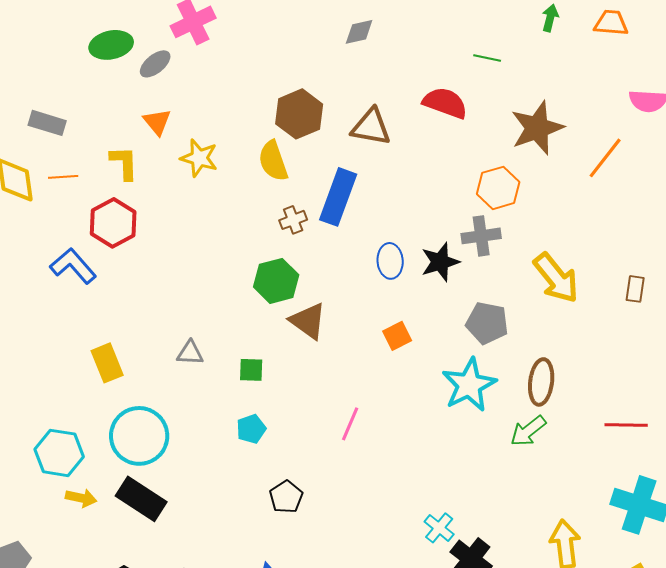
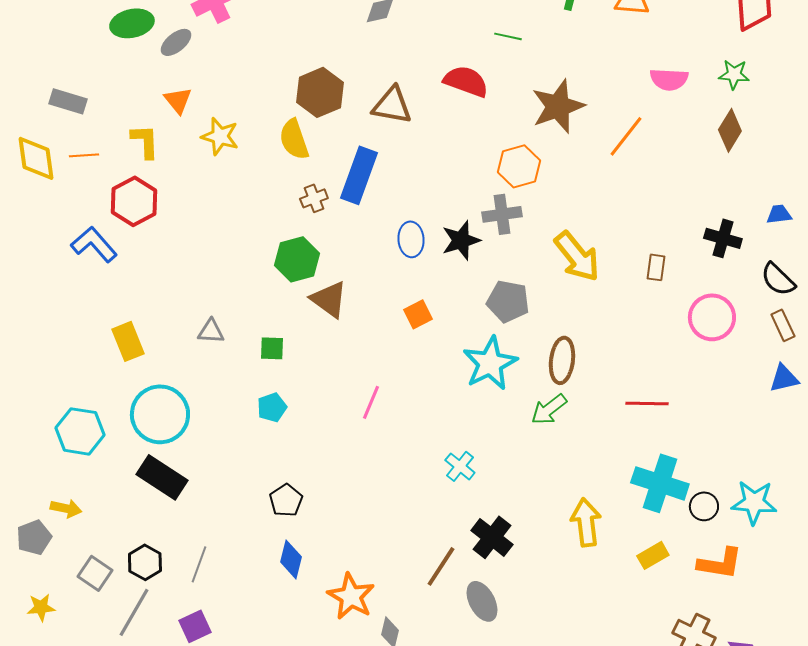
black pentagon: (286, 497) -> (286, 500), moved
yellow arrow: (81, 498) -> (66, 508), moved
cyan cross: (439, 528) -> (460, 466), moved

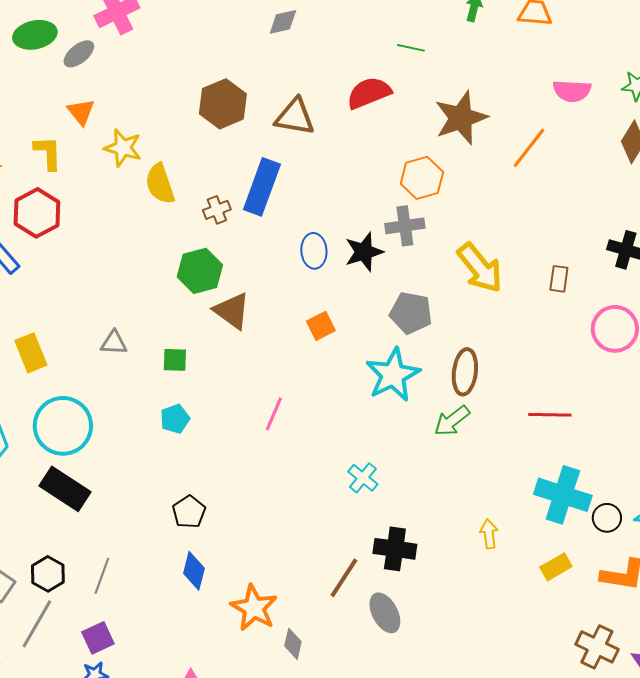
red semicircle: (466, 81) -> (369, 93), turned -42
yellow semicircle: (294, 139) -> (160, 184), moved
yellow arrow: (586, 522) -> (489, 534), size x0.6
black cross: (492, 537) -> (395, 549), turned -30

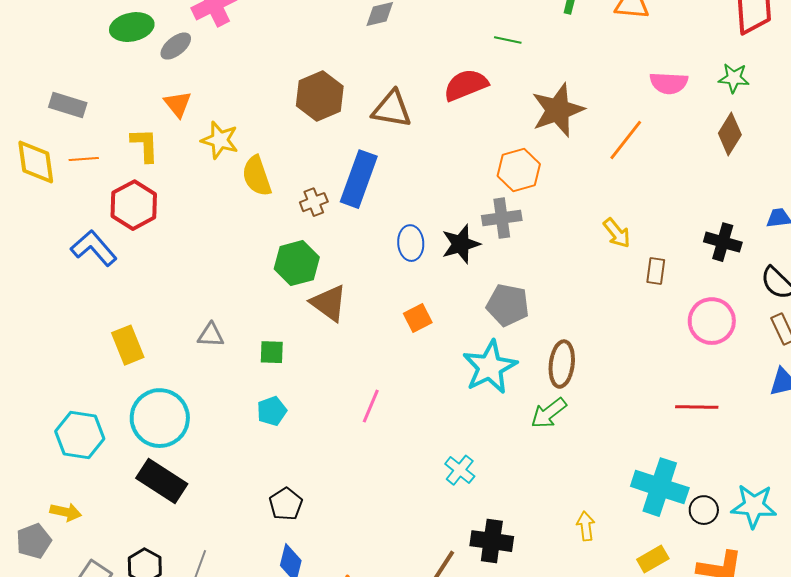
yellow arrow: (480, 268) -> (617, 233), moved, size x0.6
red line: (550, 415) -> (697, 407), moved

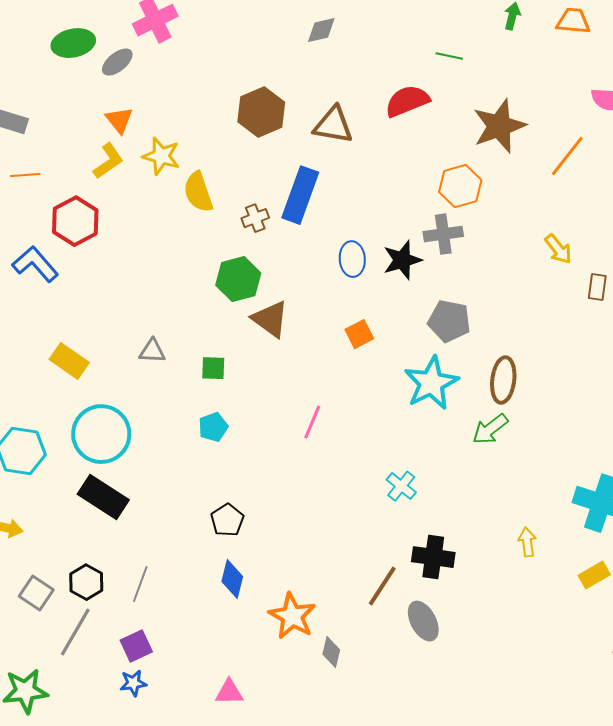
yellow L-shape: (145, 145) -> (108, 161), moved, turned 57
yellow rectangle: (128, 345) -> (69, 361), turned -33

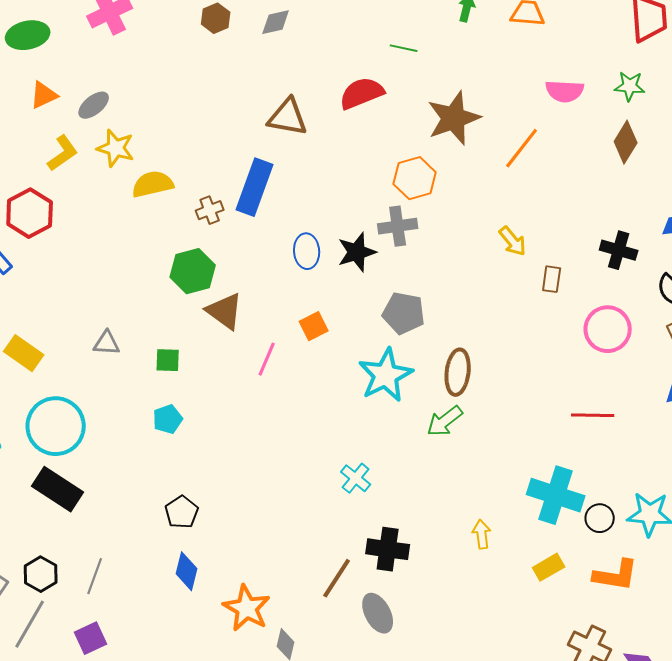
gray ellipse: (117, 62) -> (94, 105), moved
brown hexagon: (261, 112) -> (216, 18), moved, size x0.6
orange triangle: (119, 120) -> (44, 95), moved, turned 44
yellow semicircle: (198, 192) -> (153, 184), turned 96
pink line: (312, 422) -> (267, 359), moved

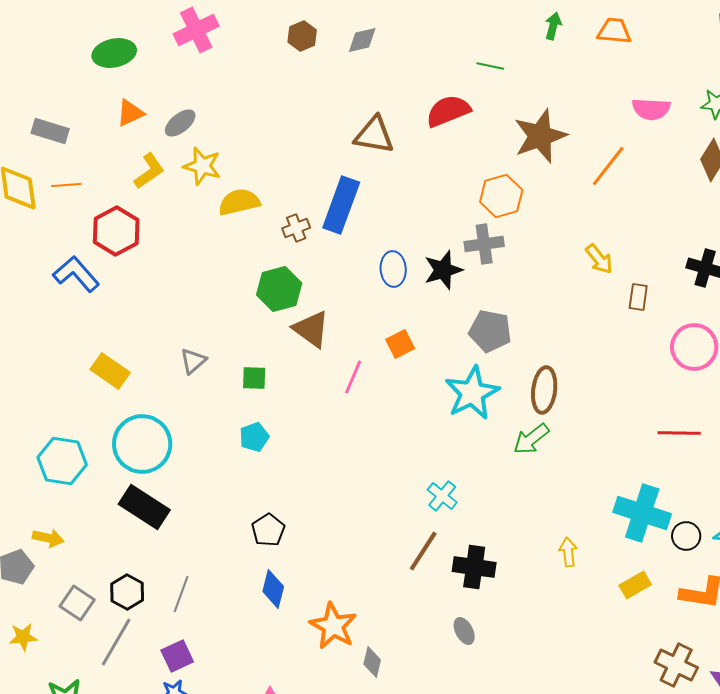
gray triangle: (107, 343) -> (193, 361), turned -44
brown line: (337, 578) -> (423, 551), moved
gray ellipse: (378, 613) -> (464, 631), size x0.7

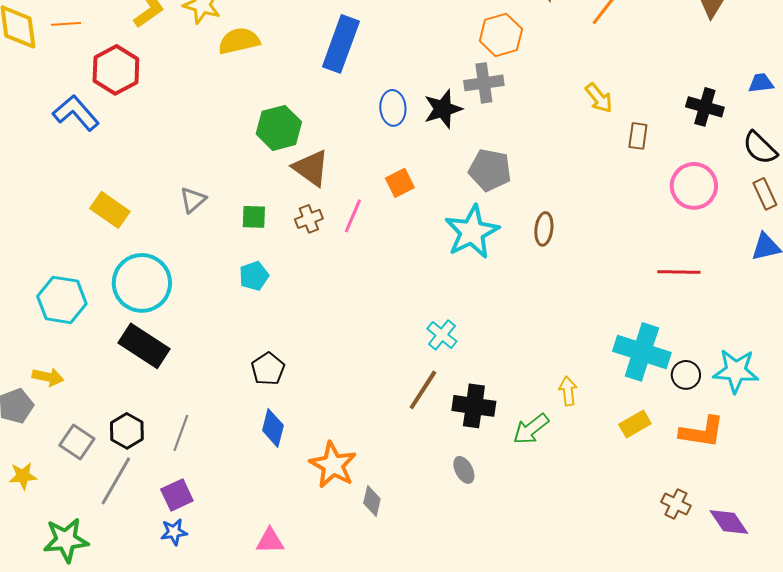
brown cross: (296, 228) -> (309, 219), moved
brown ellipse: (544, 390) -> (544, 229), size x0.7
green arrow: (531, 439) -> (531, 429), moved
brown cross: (676, 665) -> (676, 504), size x0.7

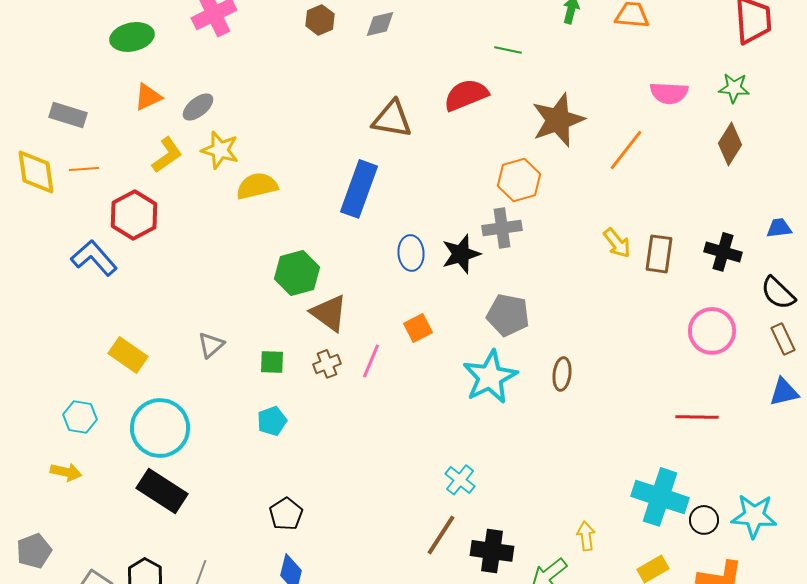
brown rectangle: (638, 136) -> (659, 254), moved, size x1.4
cyan hexagon: (62, 300) -> (80, 417), moved, size x0.7
yellow arrow: (48, 377) -> (66, 472), moved

